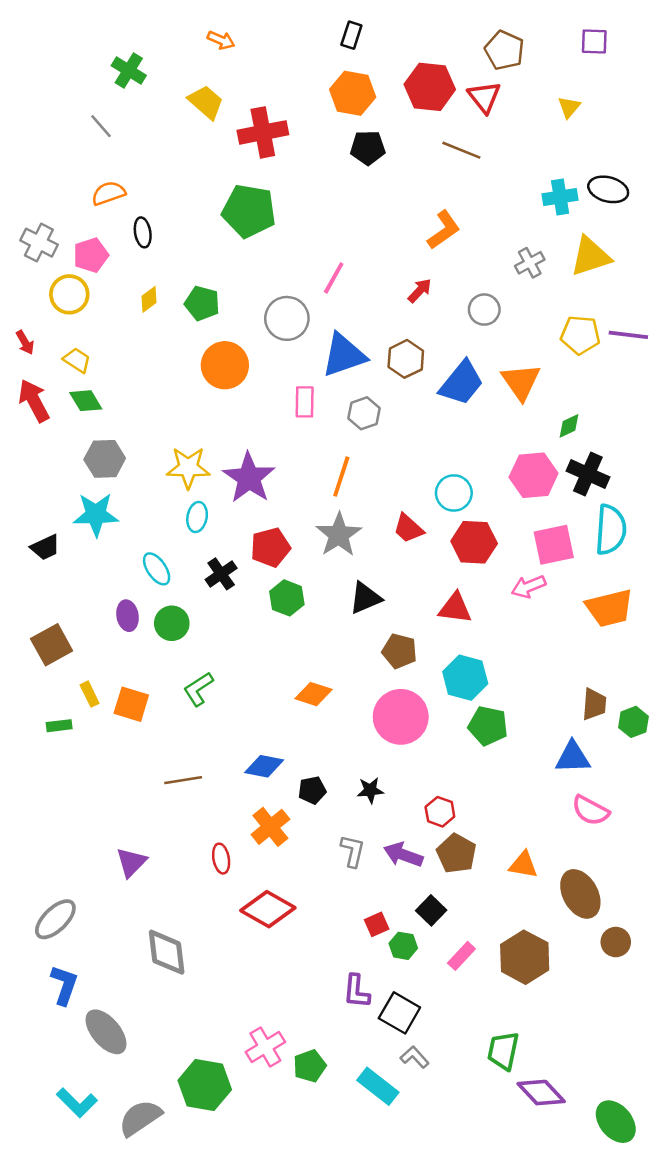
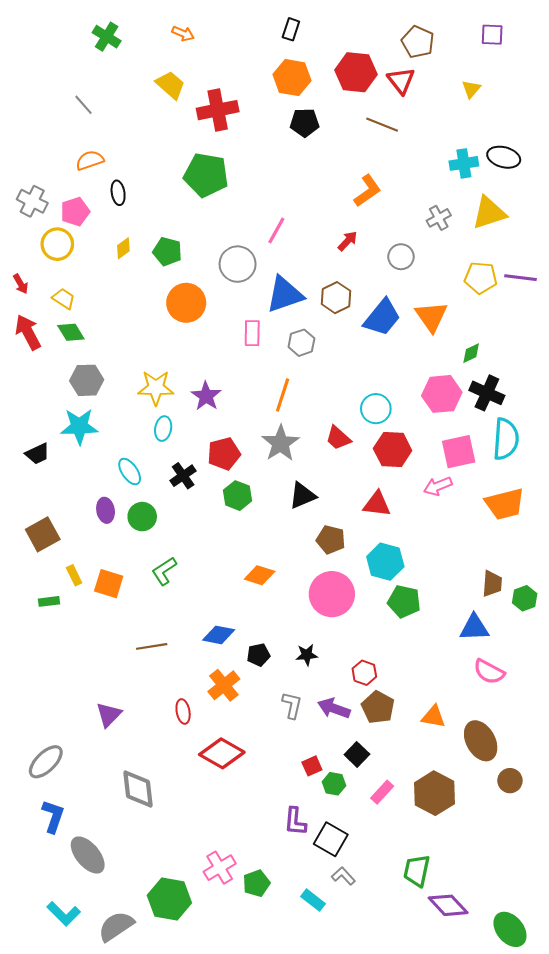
green cross: (129, 71) -> (107, 37), moved
purple star: (249, 478) -> (206, 396), size x0.7
cyan rectangle: (378, 1086) -> (313, 900), size x0.7

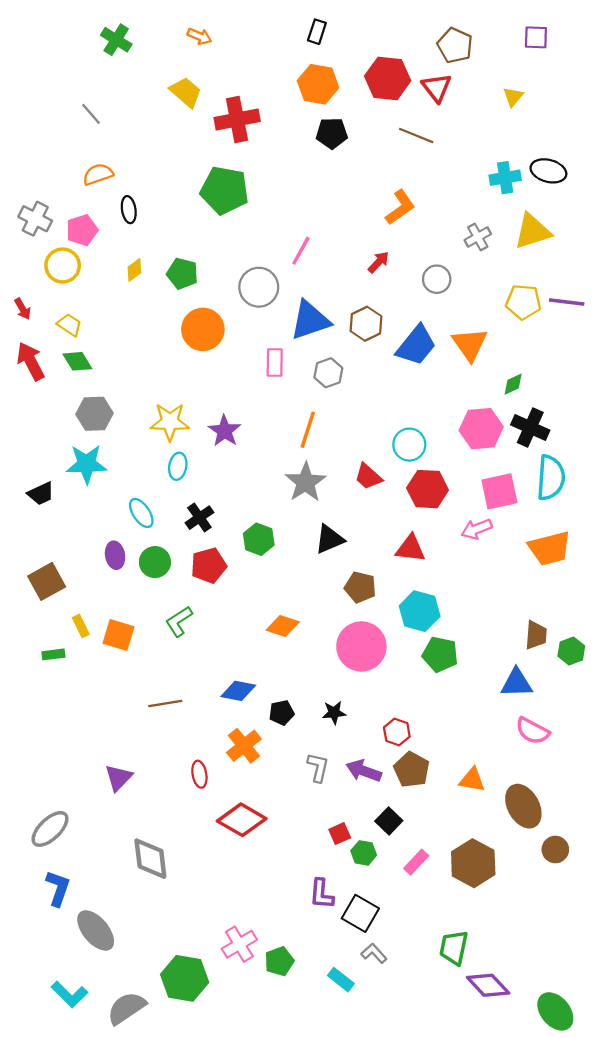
red pentagon: (224, 454) -> (209, 565), moved

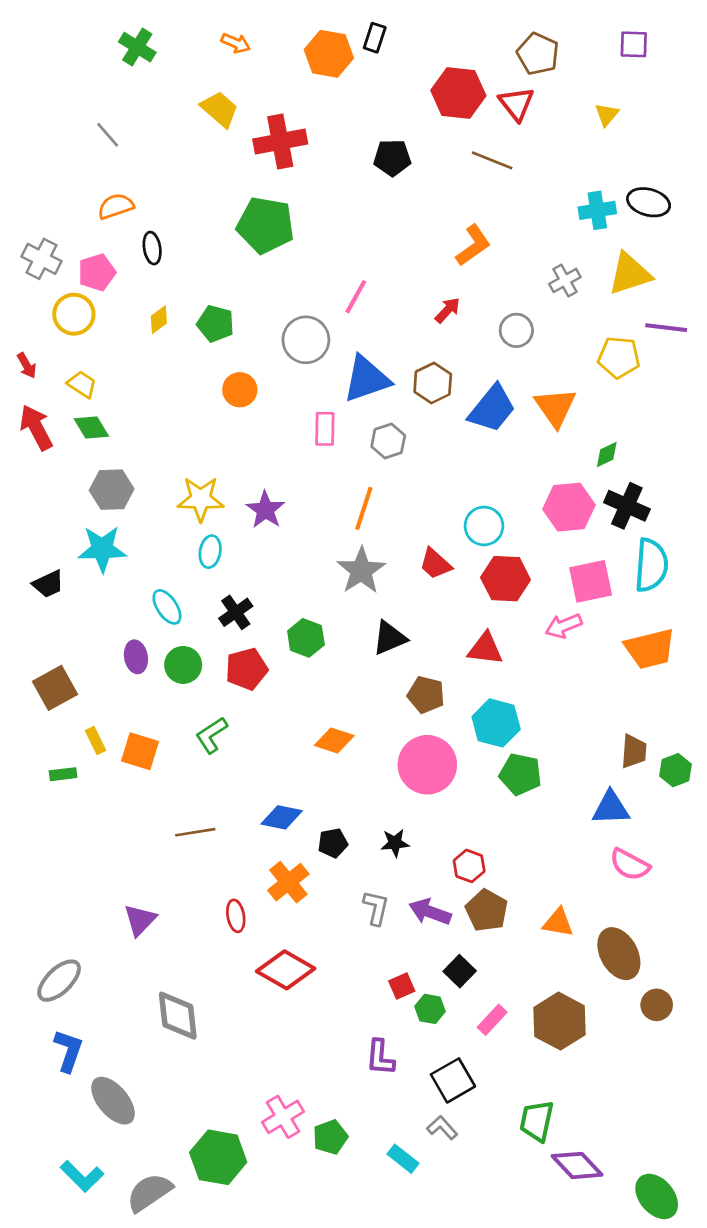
orange hexagon: (318, 84) -> (329, 54), moved
purple line: (567, 302) -> (666, 328), moved
orange circle: (203, 329) -> (240, 390), size x0.7
black square: (360, 913) -> (453, 1080), moved, turned 30

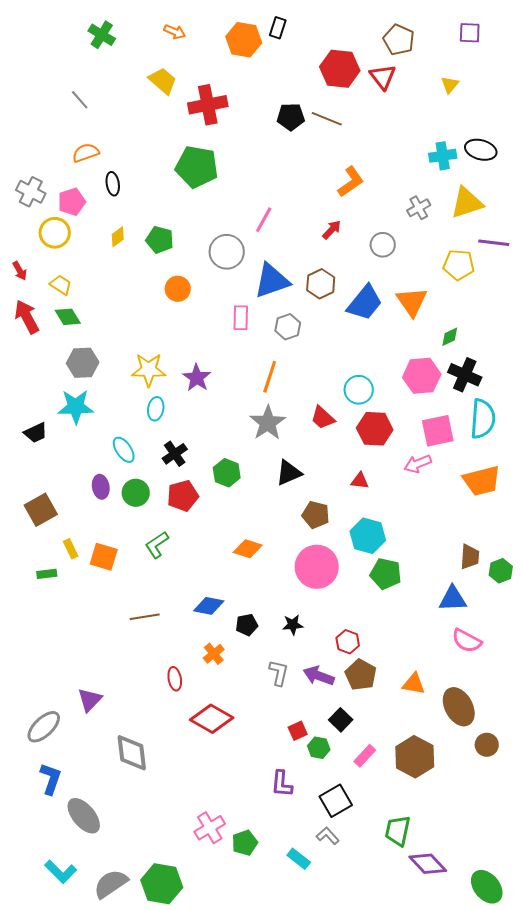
brown line: (492, 160) -> (327, 119), moved
red triangle: (485, 649) -> (360, 481), size x0.7
orange cross: (288, 882) -> (214, 654), size x0.7
purple triangle: (140, 920) -> (90, 700), moved
green hexagon: (218, 1157) -> (162, 884), moved

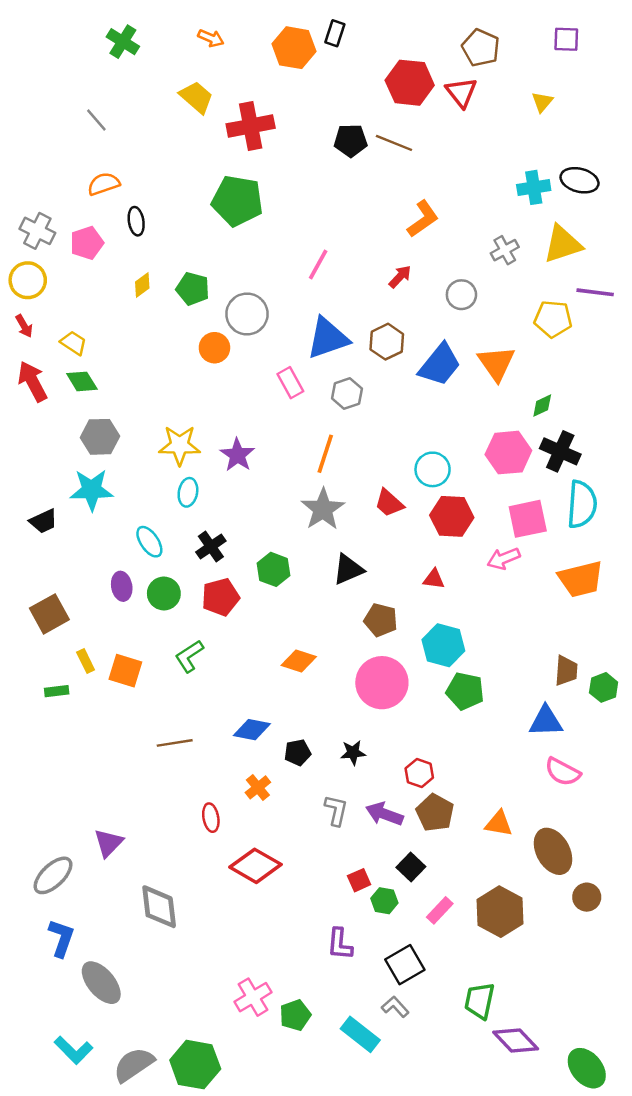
yellow circle: (55, 233) -> (28, 280), moved
gray circle: (227, 252) -> (247, 314), moved
pink rectangle: (241, 318) -> (290, 383), turned -30
cyan rectangle: (299, 859) -> (360, 1034), size x1.4

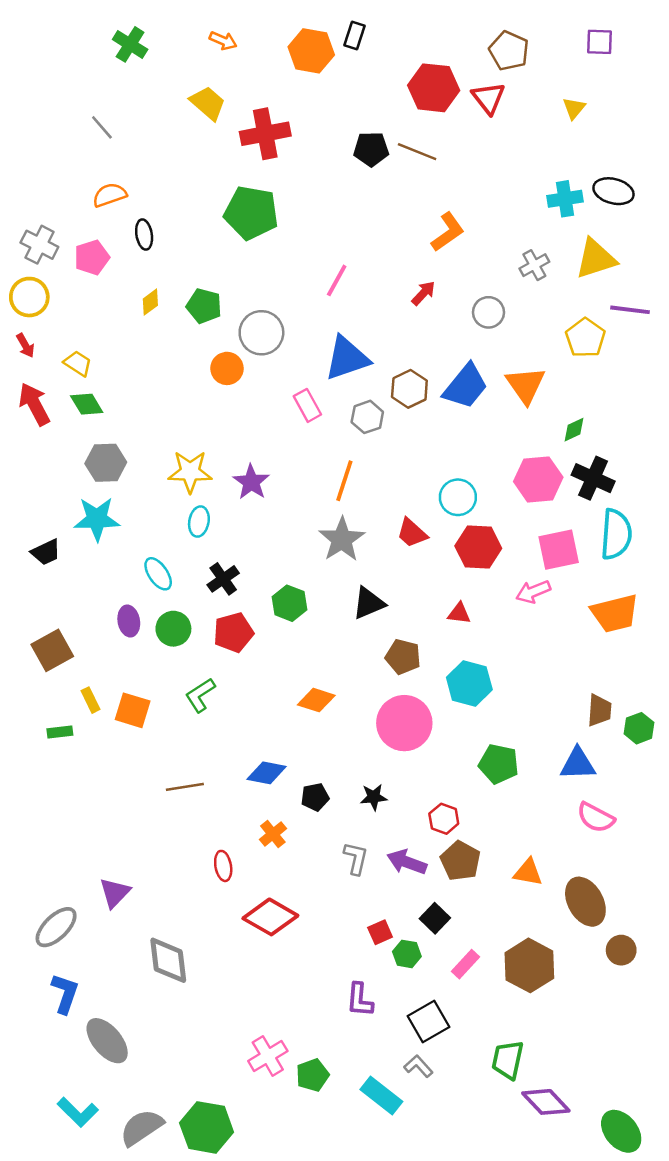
yellow pentagon: (553, 319) -> (585, 338), turned 30
brown hexagon: (387, 342) -> (409, 389), moved
green pentagon: (465, 691) -> (499, 764), moved

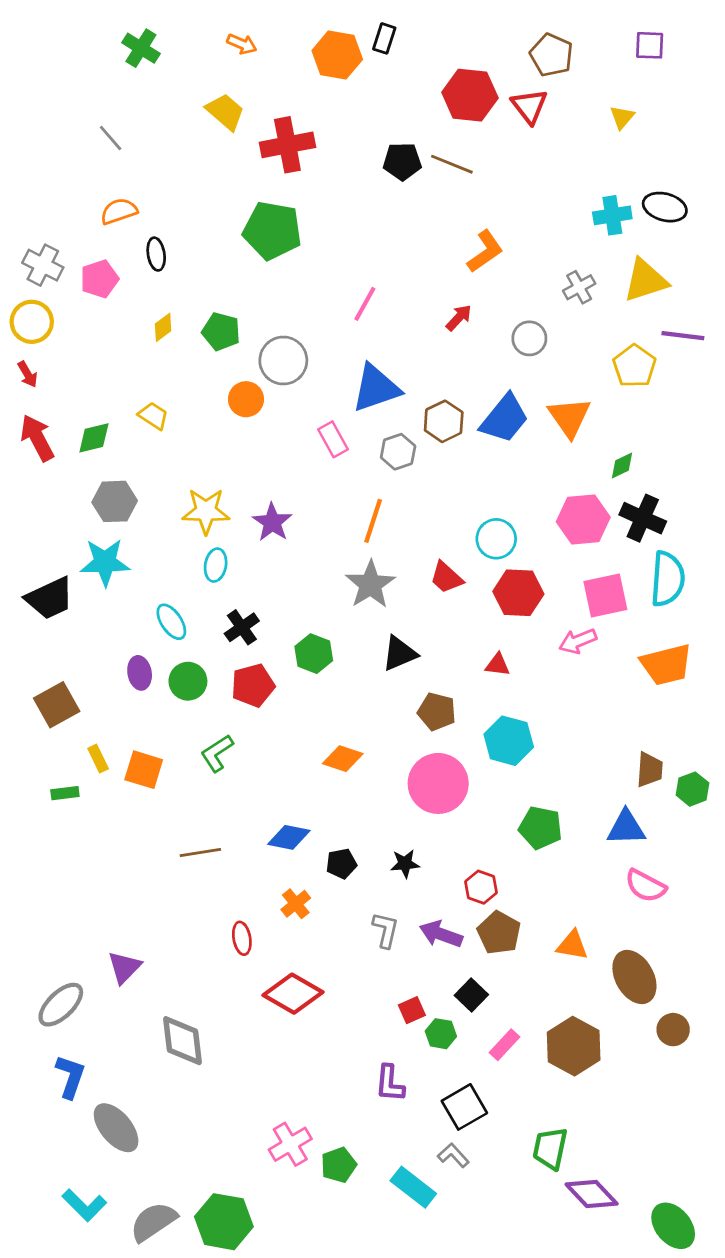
yellow trapezoid: (78, 363) -> (153, 416), moved
green diamond: (87, 404) -> (94, 438), turned -72
black trapezoid: (46, 552) -> (50, 598), size x1.5

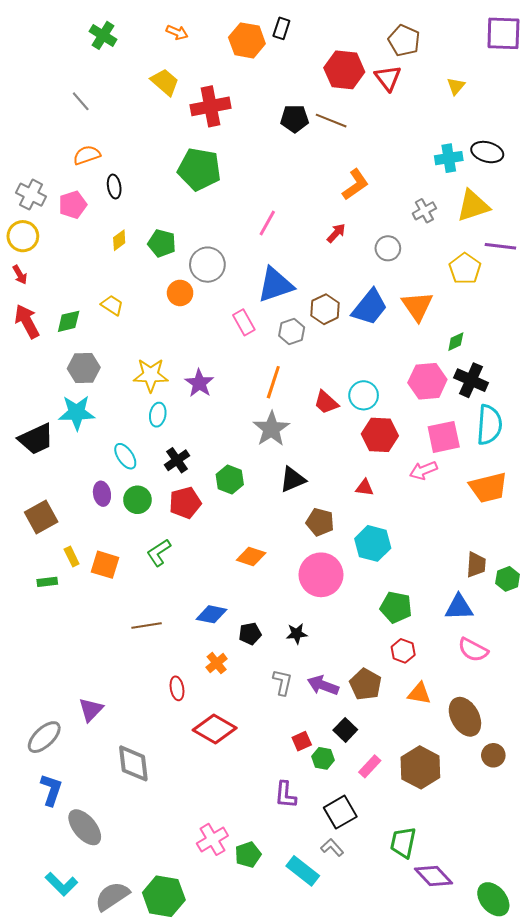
purple square: (650, 45) -> (503, 33), moved, size x1.6
red trapezoid: (446, 578) -> (326, 402), moved
red hexagon: (481, 887) -> (403, 651), moved

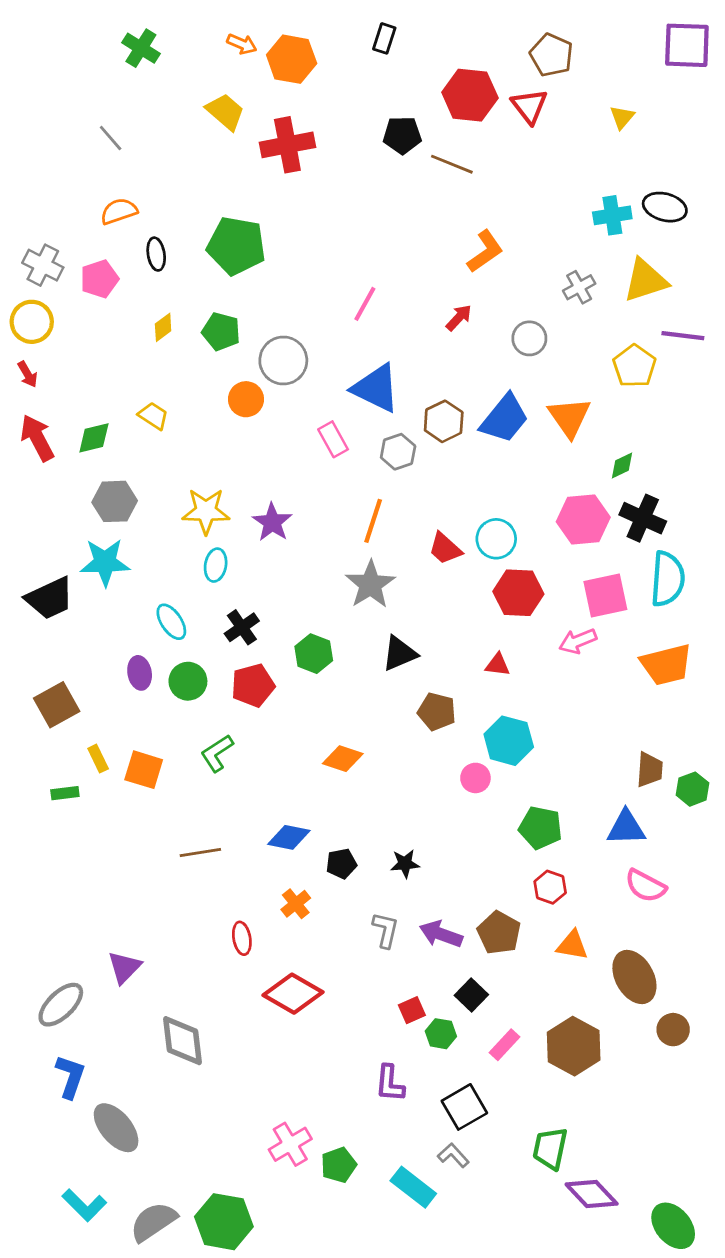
orange hexagon: (247, 40) -> (292, 59), moved
black pentagon: (295, 119) -> (402, 135), moved
green pentagon: (199, 169) -> (236, 246), moved
blue triangle: (275, 285) -> (376, 388), turned 45
pink circle: (321, 575) -> (475, 778), moved, size x0.5

